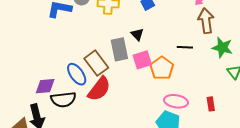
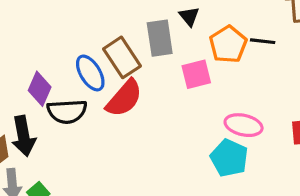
pink square: (142, 60) -> (196, 74), moved
orange pentagon: (162, 68) -> (228, 44), moved
purple diamond: (45, 86) -> (40, 89), turned -65

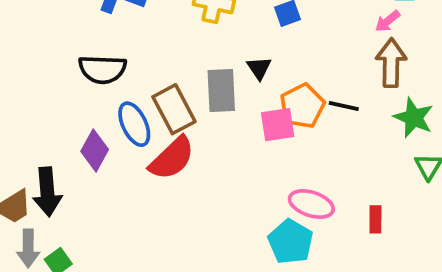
pink square: (196, 74) -> (278, 125), moved
purple diamond: (40, 89) -> (95, 150), moved
black semicircle: (67, 111) -> (102, 69), moved

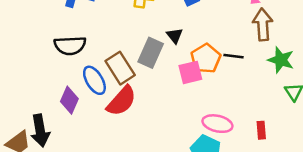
gray rectangle: (221, 90) -> (151, 53), turned 32

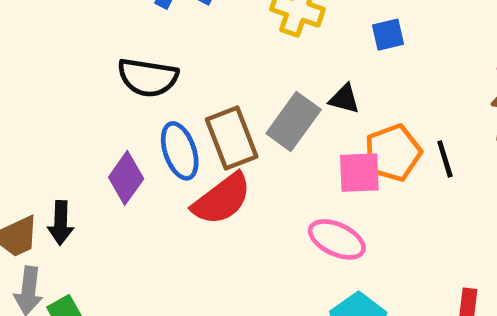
black triangle: (175, 36) -> (344, 99), turned -48
black line: (234, 56) -> (445, 159), turned 54
pink ellipse: (217, 124) -> (337, 239), moved
black arrow: (40, 131) -> (61, 223), size x0.7

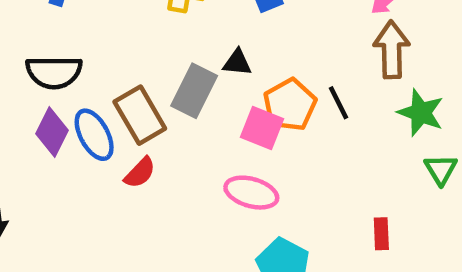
pink square: (359, 173) -> (262, 128), turned 33
purple diamond: (126, 178) -> (52, 132), moved
red semicircle: (222, 199) -> (140, 173), size x0.6

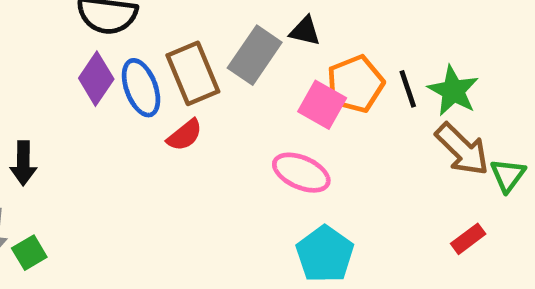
brown arrow: (392, 50) -> (462, 149), moved, turned 128
green star: (421, 113) -> (453, 91), moved
red rectangle: (381, 234) -> (468, 239), moved, turned 48

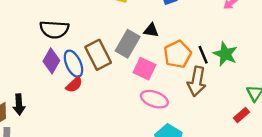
pink square: (322, 105) -> (145, 69), moved
red semicircle: (185, 135) -> (74, 85), moved
brown arrow: (462, 149) -> (197, 81), moved, turned 60
red rectangle: (468, 239) -> (242, 115), moved

